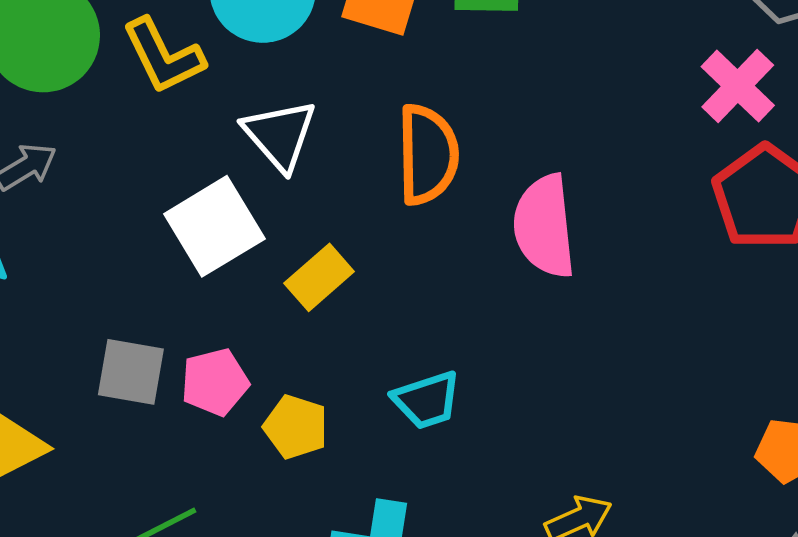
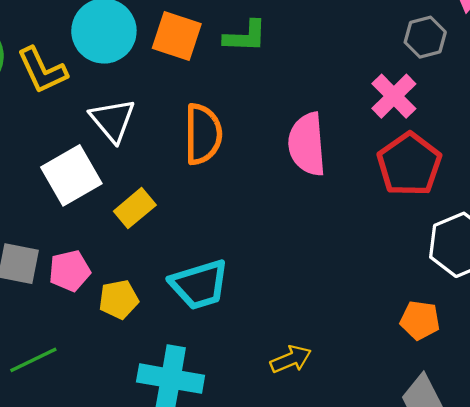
pink semicircle: (544, 226) -> (307, 144), moved
cyan trapezoid: (427, 400) -> (199, 285), size x1.4
yellow pentagon: (296, 427) -> (119, 299), turned -30

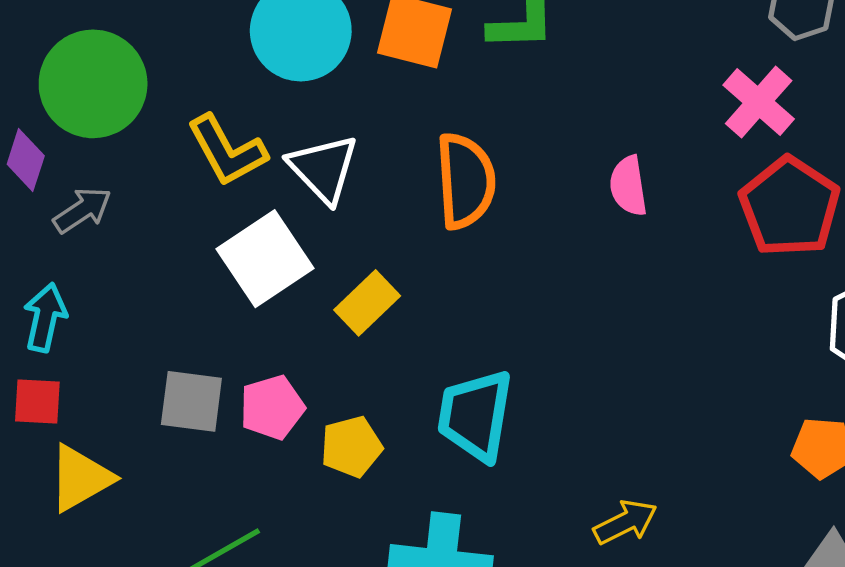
yellow L-shape: (42, 70) -> (227, 151), moved
pink semicircle: (307, 144) -> (628, 186), size x0.6
cyan trapezoid: (199, 285) -> (475, 415), turned 120

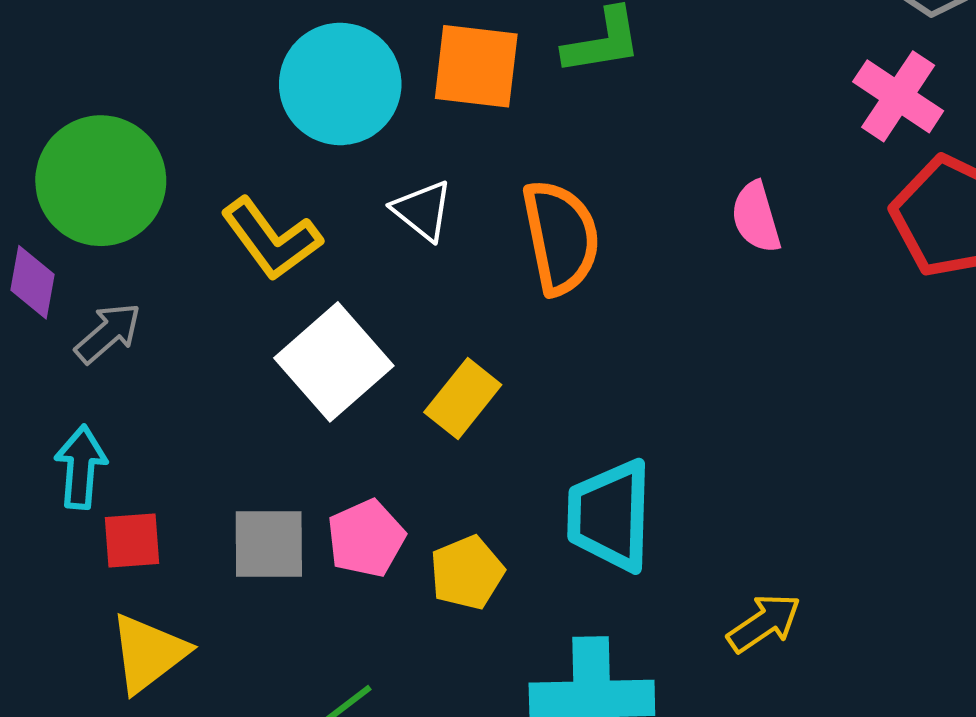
white triangle: (323, 169) -> (423, 210), moved, size x0.7
red square: (37, 402) -> (132, 541), moved
yellow arrow: (625, 522) -> (764, 623), moved

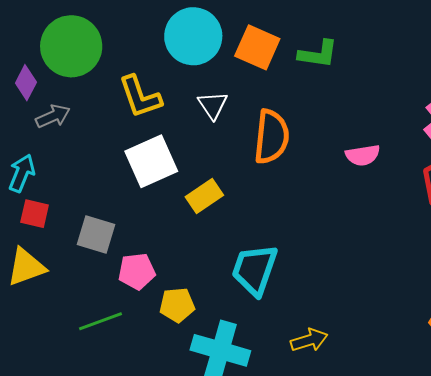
pink semicircle: (756, 217) -> (363, 155), turned -100
pink pentagon: (366, 538) -> (137, 271), moved
yellow pentagon: (467, 573) -> (177, 305), moved

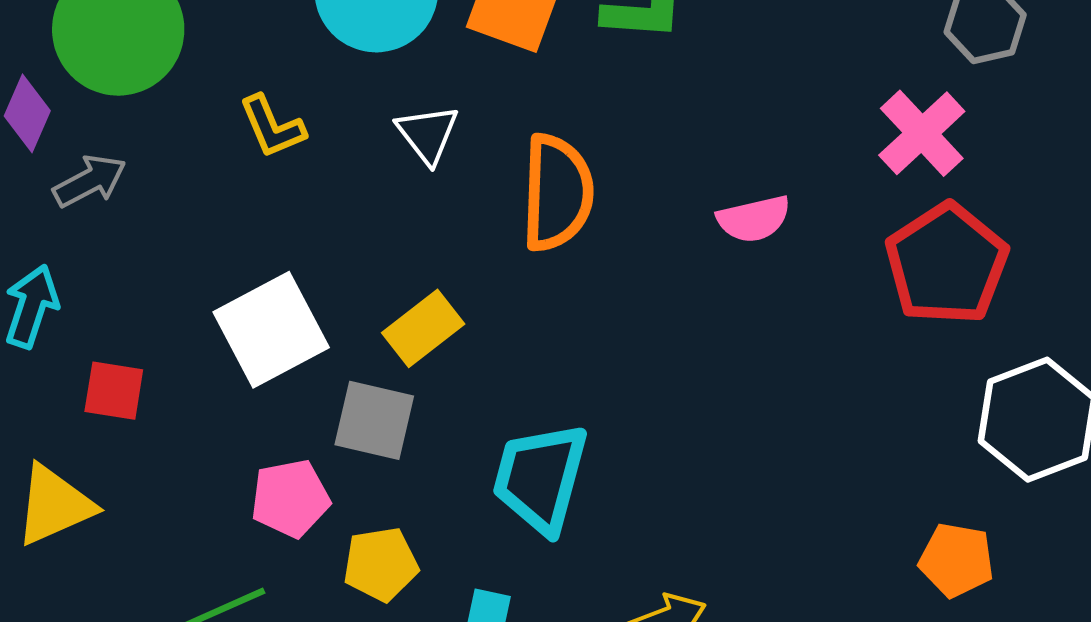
yellow L-shape: (140, 97) -> (272, 127), size x0.7
white square: (151, 161) -> (271, 330), moved
red square: (35, 214) -> (114, 391), moved
gray square: (96, 234) -> (374, 420), moved

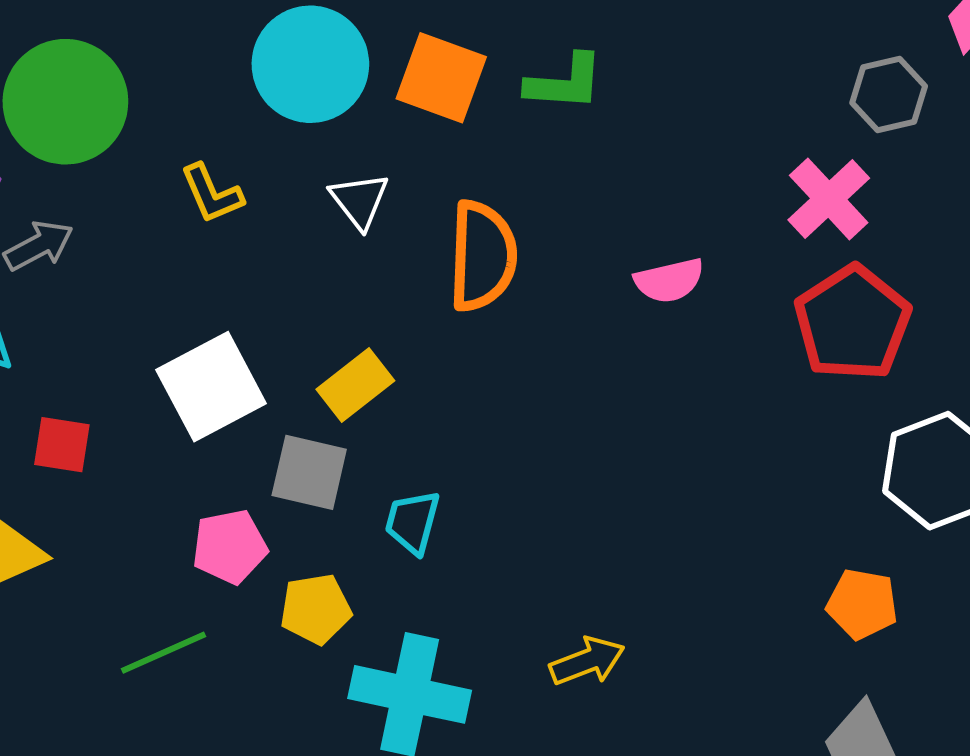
cyan trapezoid: (540, 478) -> (413, 522), moved, size x0.6

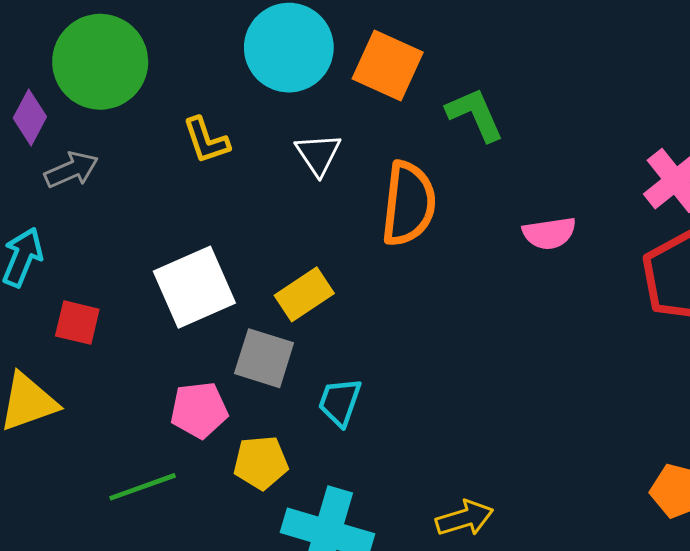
green L-shape: (565, 82) -> (475, 114), moved, turned -122

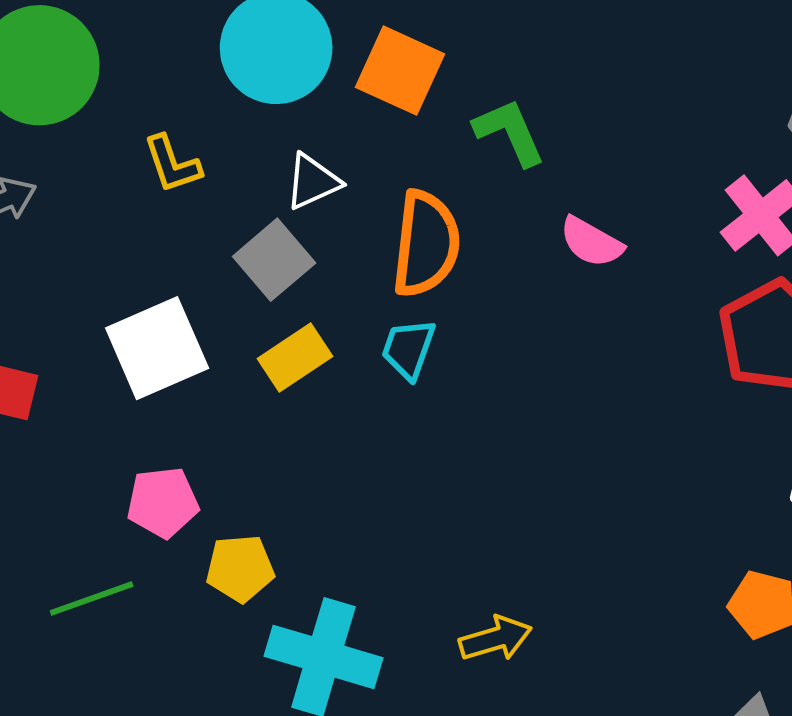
white triangle: (318, 154) -> (313, 182), turned 39
pink semicircle: (549, 233) -> (591, 242), moved, turned 38
gray square: (264, 358) -> (274, 260), moved, turned 32
cyan trapezoid: (340, 402) -> (408, 349), moved

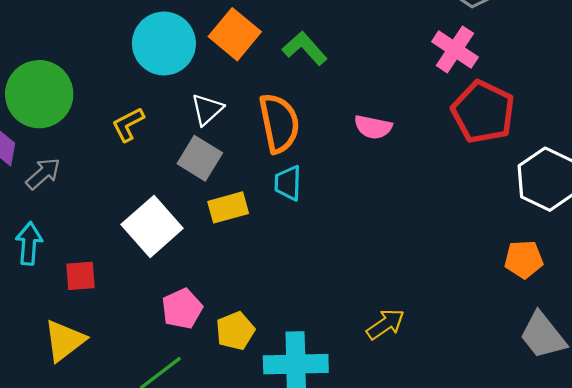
orange square: (400, 71) -> (235, 34), turned 33
yellow L-shape: (172, 164) -> (128, 124), turned 99
pink semicircle: (591, 242) -> (373, 127), moved
yellow rectangle: (295, 357) -> (228, 207), turned 36

